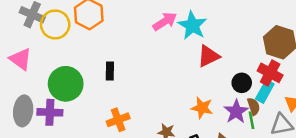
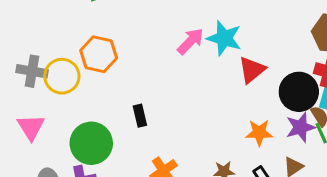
pink triangle: (20, 59) -> (31, 127), turned 35
black circle: (242, 83) -> (299, 92), size x1.6
purple star: (236, 112) -> (301, 127), turned 30

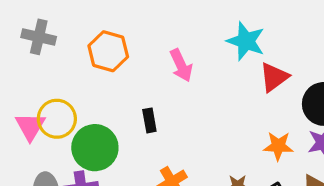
pink arrow: (190, 41) -> (181, 65), moved, turned 108
gray cross: (32, 71) -> (39, 37), moved
yellow circle: (62, 76) -> (57, 119), moved

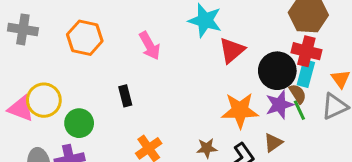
pink triangle: (30, 126) -> (21, 109), turned -36
orange star: (278, 146) -> (240, 110), size x1.4
green circle: (95, 148) -> (79, 123), size x0.7

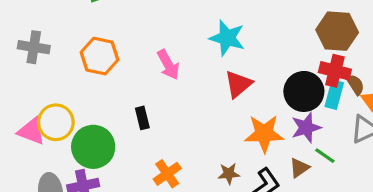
red triangle: (232, 50) -> (238, 84), moved
brown semicircle: (298, 94) -> (355, 84), moved
green line: (299, 110) -> (325, 156), moved, turned -30
green circle: (79, 123) -> (93, 147), size x1.4

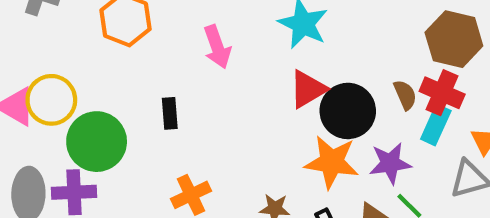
brown semicircle: (355, 84) -> (405, 95), moved
black circle: (304, 91) -> (348, 111), moved

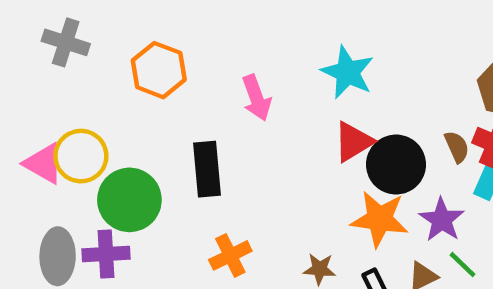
black rectangle: (170, 113) -> (207, 169), size x1.6
purple star: (390, 163) -> (442, 220), turned -30

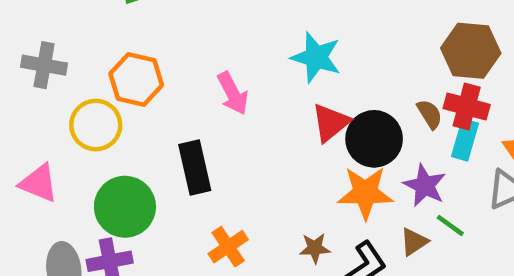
yellow circle: (81, 156) -> (96, 125), moved

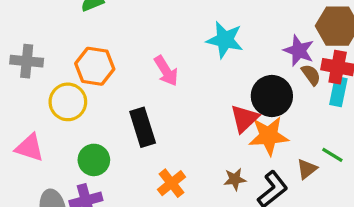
red triangle: (331, 123) -> (244, 119), moved
purple star: (425, 185) -> (299, 51), moved
green circle: (125, 207) -> (94, 160), size x0.7

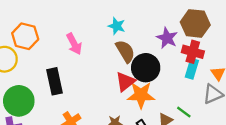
cyan star: (225, 40) -> (117, 26), size x0.7
brown semicircle: (311, 75) -> (125, 51), moved, size x1.5
green circle: (94, 160) -> (19, 101), size x1.4

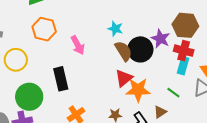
orange hexagon: (25, 36) -> (44, 29), moved
black circle: (146, 68) -> (140, 49), moved
green line: (184, 112) -> (173, 93), moved

